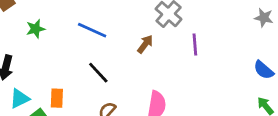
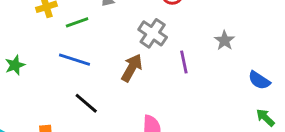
gray star: (264, 18) -> (224, 40), moved, turned 30
brown arrow: (145, 44) -> (132, 68), size x1.4

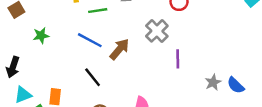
gray star: (224, 40) -> (213, 82), moved
brown arrow: (132, 68) -> (119, 49), moved

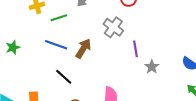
gray star: (213, 82) -> (152, 67), moved

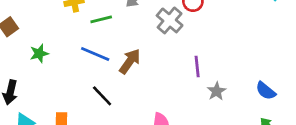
gray cross: (113, 27) -> (170, 20), moved

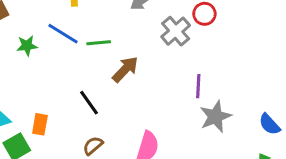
green line: (101, 19) -> (99, 43), moved
blue line: (95, 54) -> (63, 34), moved
gray star: (217, 91) -> (215, 117), size x1.5

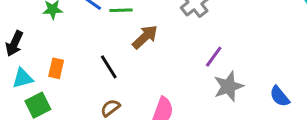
purple line: (198, 86) -> (214, 57), turned 30
orange rectangle: (40, 124) -> (56, 68), moved

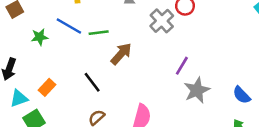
orange rectangle: (56, 68) -> (47, 87), turned 35

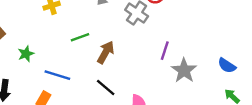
blue line: (69, 26) -> (57, 75), moved
black line: (92, 82) -> (106, 87), moved

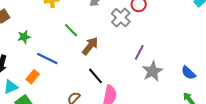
green line: (80, 37) -> (71, 30), turned 56
black line: (106, 87) -> (96, 76), moved

